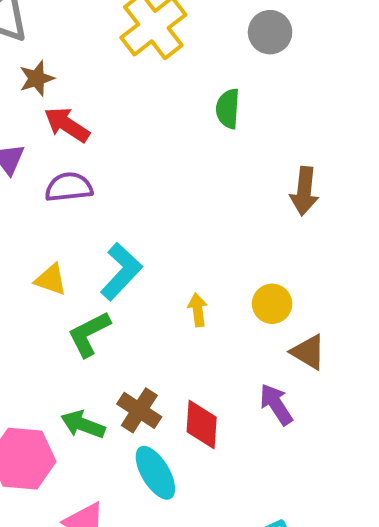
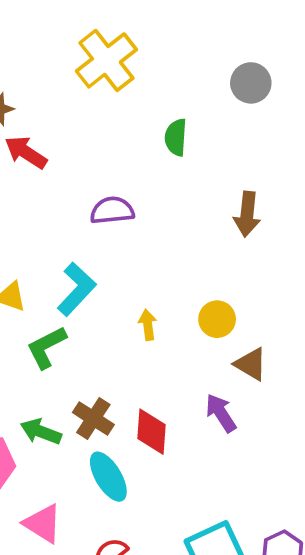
gray circle: (270, 32) -> (251, 83), moved
purple semicircle: (69, 187) -> (112, 210), moved

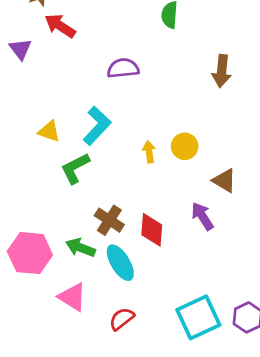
yellow circle: (217, 319) -> (185, 146), moved
green arrow: (41, 432) -> (81, 248), moved

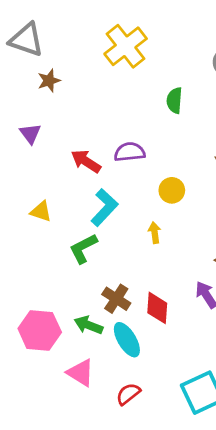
red arrow: (60, 26) -> (86, 161), moved
yellow triangle: (49, 131) -> (41, 211), moved
yellow circle: (185, 146) -> (172, 190), moved

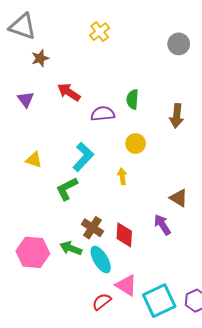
yellow cross: (126, 46) -> (100, 32), size x0.6
green semicircle: (174, 100) -> (132, 99), moved
red arrow: (86, 161) -> (69, 92), moved
pink triangle: (81, 373) -> (126, 285), moved

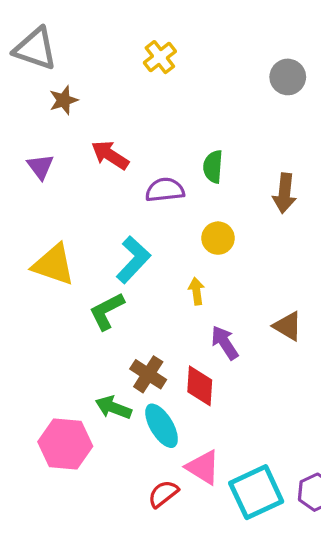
yellow triangle: (34, 160) -> (54, 265), size x1.6
purple arrow: (162, 225) -> (225, 343), moved
pink hexagon: (33, 252) -> (65, 444), moved

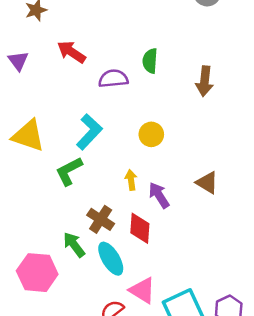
yellow circle: (218, 238) -> (151, 134), moved
yellow arrow: (196, 291) -> (131, 180), moved
green arrow: (113, 407) -> (74, 245), turned 32

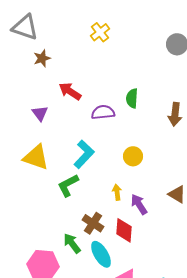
purple triangle: (18, 61) -> (40, 113), moved

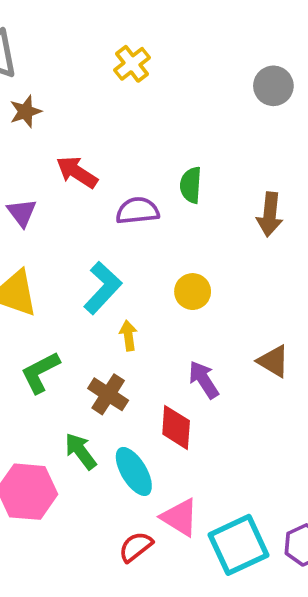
green L-shape: (68, 185) -> (40, 372), moved
yellow arrow: (117, 192) -> (128, 336), moved
brown cross: (93, 223) -> (108, 394), moved

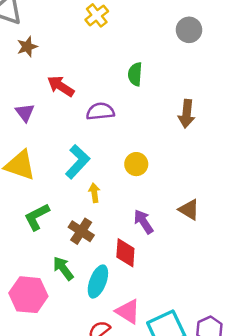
green semicircle: (191, 185) -> (135, 74), moved
cyan ellipse: (134, 471) -> (98, 282), turned 52

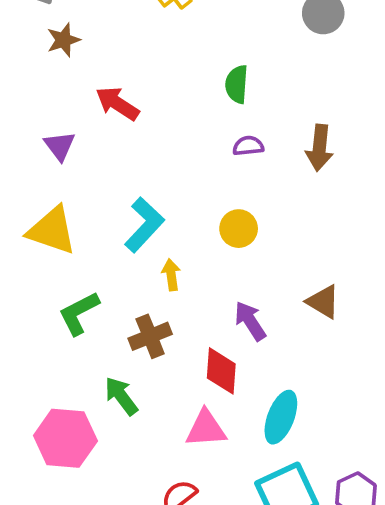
purple semicircle: (100, 111) -> (248, 146), moved, size x0.7
brown cross: (81, 231) -> (150, 336), turned 35
cyan ellipse: (98, 282) -> (281, 417), moved
pink triangle: (128, 311) -> (206, 429), moved, turned -36

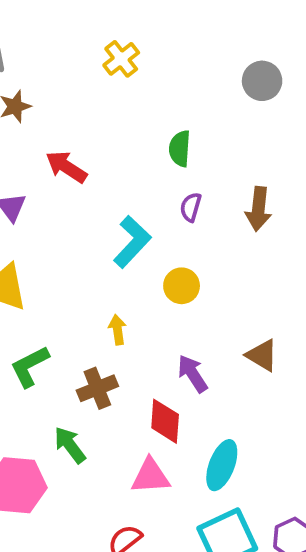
purple semicircle: (248, 146) -> (191, 207), turned -68
cyan L-shape: (144, 225) -> (132, 242), moved

